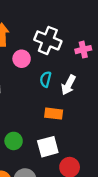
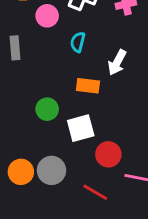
white arrow: (68, 85) -> (117, 62), moved
green circle: (14, 141) -> (47, 109), moved

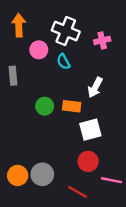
cyan semicircle: (78, 42) -> (63, 62), moved, turned -42
green circle: (47, 109) -> (45, 106), moved
white square: (81, 128) -> (90, 130), moved

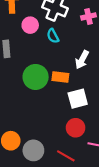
green circle: (45, 106) -> (36, 77), size x1.5
gray circle: (42, 174) -> (33, 150), moved

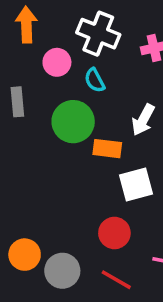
green circle: (36, 77) -> (73, 122), moved
red circle: (76, 128) -> (114, 233), moved

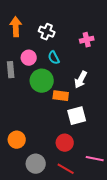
white cross: (98, 34) -> (47, 32), moved, size x0.7
pink circle: (57, 62) -> (29, 58), moved
orange circle: (25, 255) -> (17, 140), moved

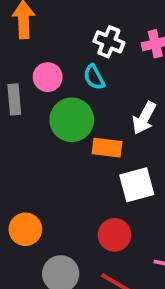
white cross: (47, 32) -> (109, 42), moved

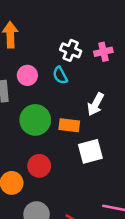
green circle: (72, 120) -> (35, 120), moved
red circle: (114, 235) -> (39, 166), moved

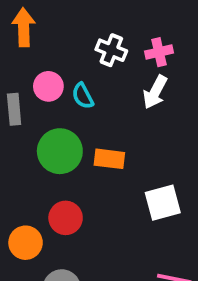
cyan semicircle: (60, 75) -> (83, 96), moved
white arrow: (96, 104) -> (155, 92), moved
white square: (90, 151) -> (163, 203), moved

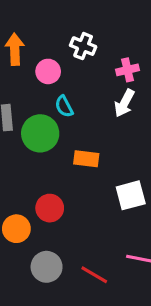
white cross: (111, 50) -> (83, 46), moved
pink circle: (48, 86) -> (48, 71), moved
green circle: (60, 151) -> (40, 133), moved

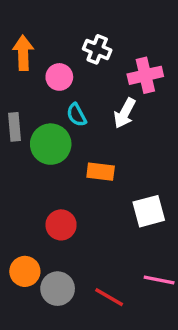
pink cross: (128, 70) -> (145, 75), size x1.4
white arrow: (124, 103) -> (125, 113), moved
orange circle: (16, 229) -> (25, 271), moved

